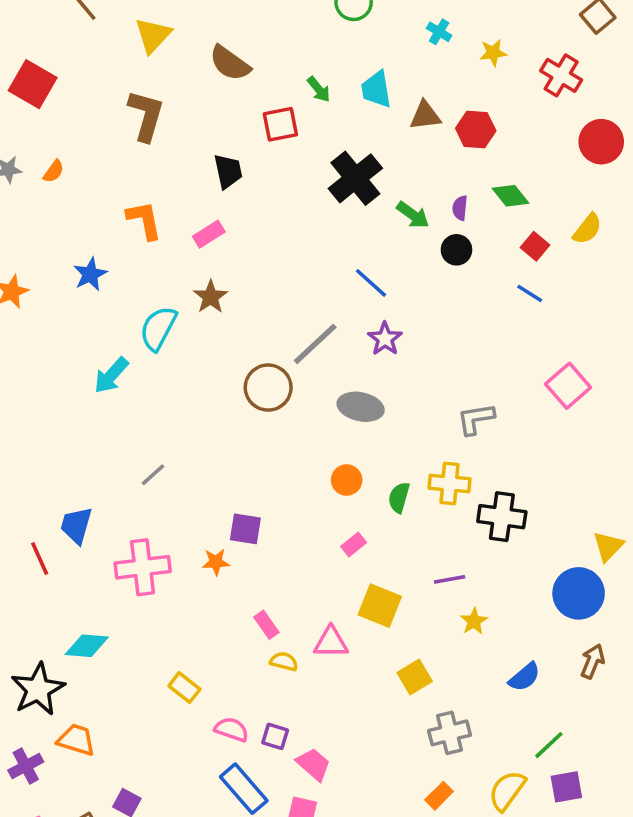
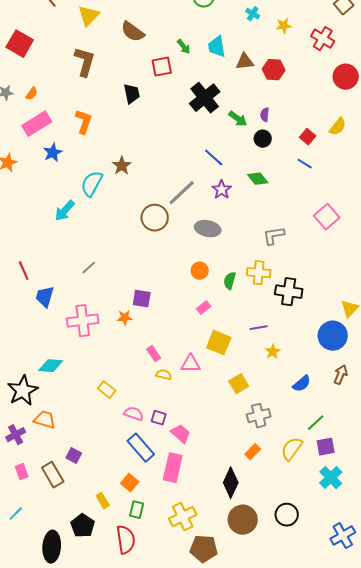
green diamond: (511, 196) -> (258, 179), moved
orange L-shape: (144, 220) -> (84, 122), turned 30
pink rectangle: (209, 234) -> (37, 124), moved, size x1.6
red line: (40, 558) -> (24, 271), moved

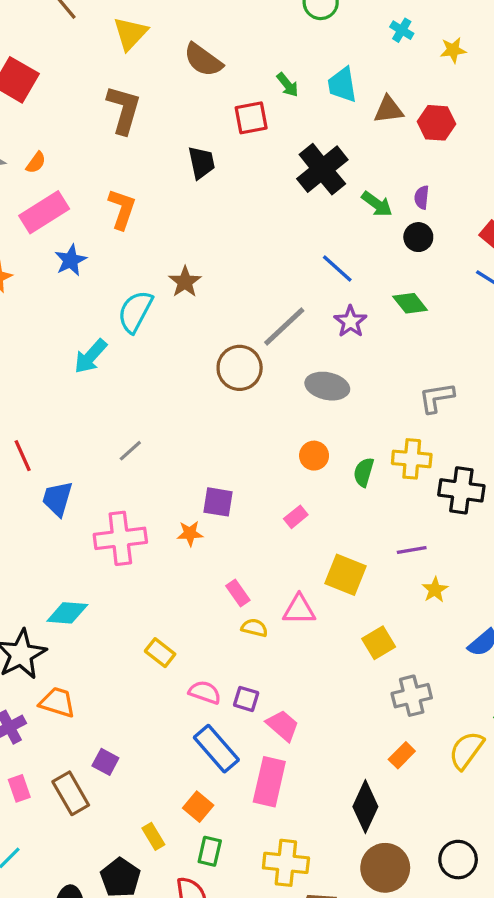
pink rectangle: (204, 308) -> (296, 517), moved
yellow cross: (183, 517) -> (286, 863), turned 32

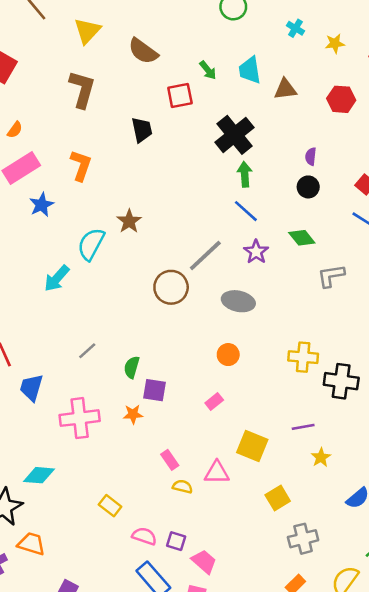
red hexagon: (437, 123) -> (341, 99), moved
green arrow: (377, 204) -> (245, 174), moved, turned -130
gray L-shape: (437, 398) -> (331, 276), moved
green semicircle: (364, 472) -> (132, 367), moved

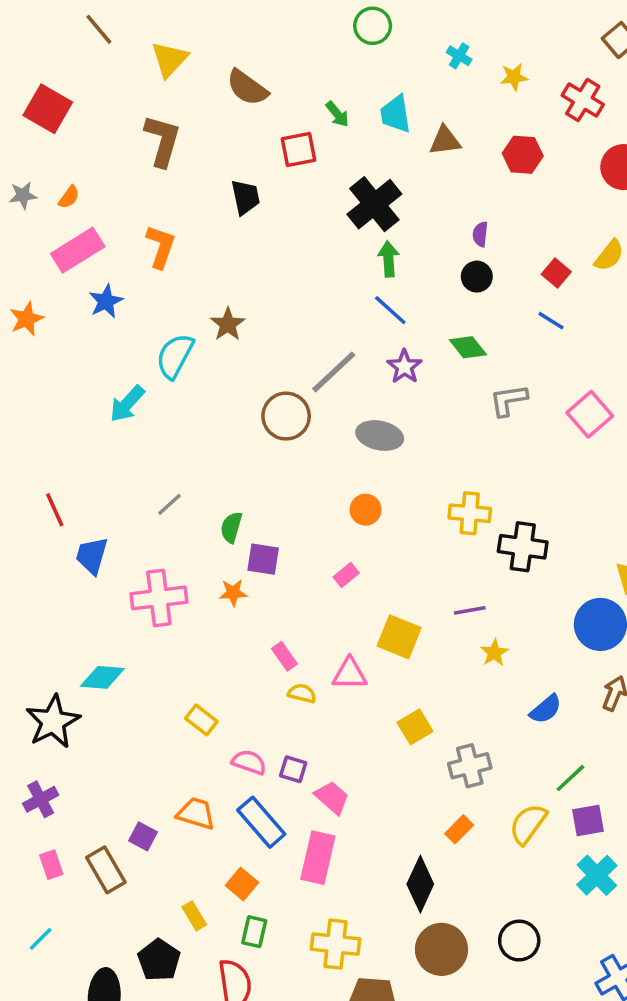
yellow square: (278, 498) -> (415, 727), moved
orange trapezoid: (31, 544) -> (196, 813), moved

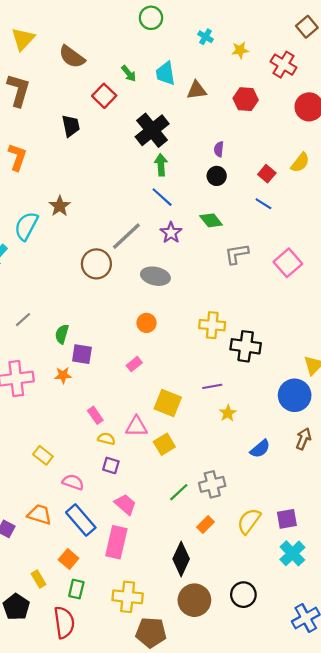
red square: (298, 149) -> (104, 96), turned -35
yellow square: (415, 727) -> (164, 444), moved
purple square: (293, 769) -> (111, 465), moved
green line: (570, 778) -> (179, 492), moved

